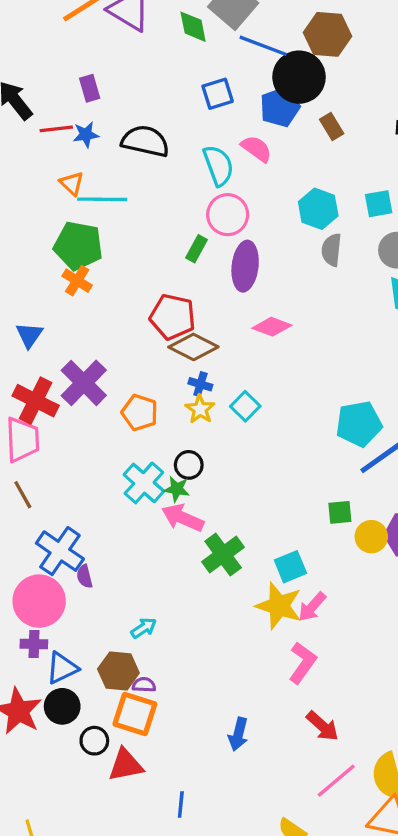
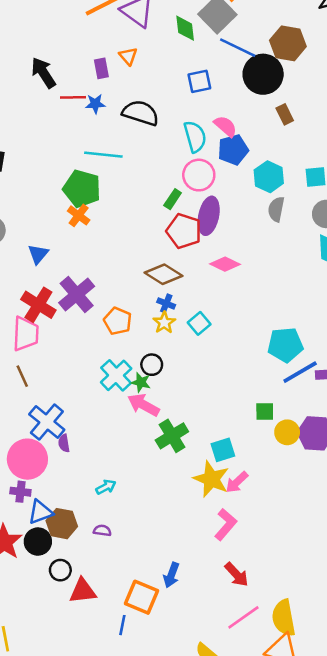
blue pentagon: (280, 107) -> (233, 150), moved
orange triangle: (72, 183) -> (128, 56), moved
red pentagon: (173, 317) -> (184, 231), moved
brown hexagon: (118, 671) -> (62, 524), moved
orange square: (135, 714) -> (141, 597), moved

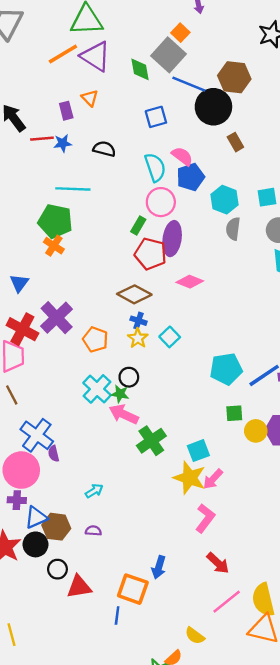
black semicircle: (141, 113) -> (104, 149), size x0.7
cyan pentagon: (285, 345) -> (226, 369), moved

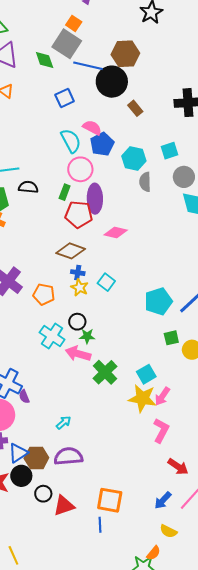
black semicircle: (104, 149) -> (28, 187), moved
green star: (120, 394) -> (87, 336), moved
purple semicircle: (93, 531) -> (68, 456), size x2.0
blue arrow: (159, 567) -> (163, 500), moved, turned 36

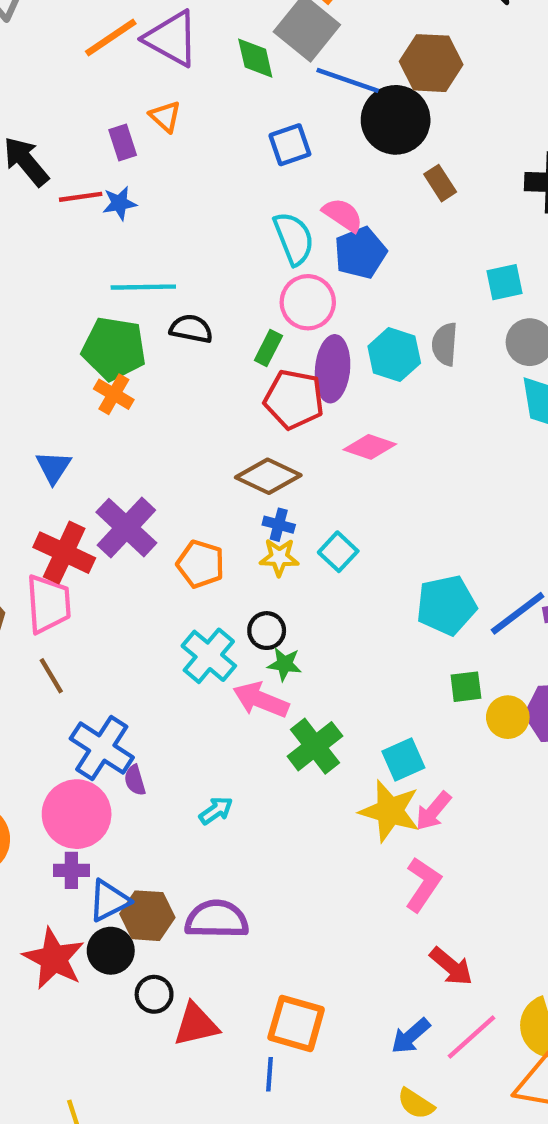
cyan hexagon: (134, 158) -> (394, 355), moved
yellow star: (80, 288) -> (279, 557), turned -30
cyan arrow: (64, 423) -> (216, 811), moved

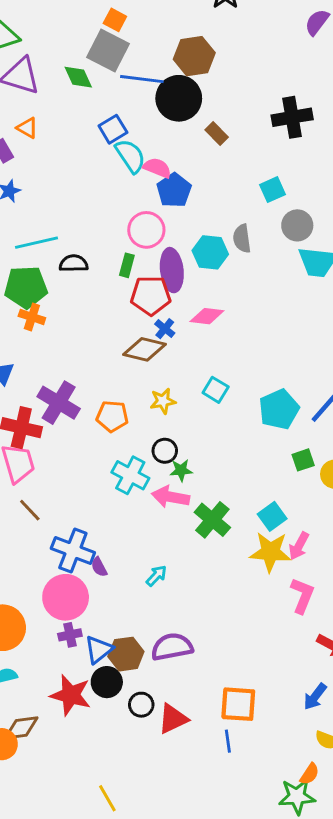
cyan semicircle: (294, 238) -> (130, 156), moved
blue cross: (279, 525) -> (165, 329), moved, turned 36
cyan square: (338, 552) -> (216, 390), moved

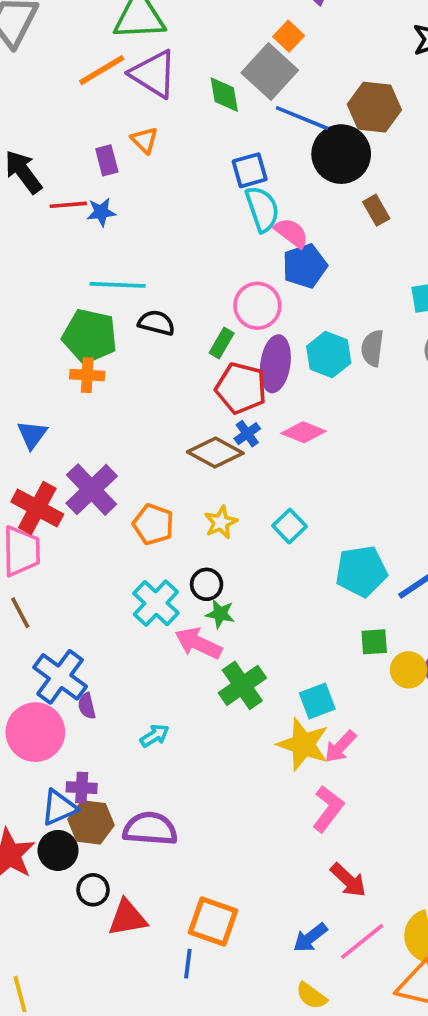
orange cross: (32, 317) -> (87, 375), turned -30
yellow star: (163, 401) -> (221, 522), turned -30
purple cross: (70, 635) -> (82, 788), moved

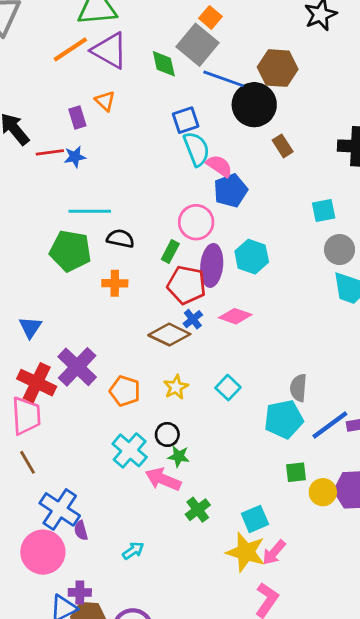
gray semicircle: (372, 348) -> (298, 388), moved
orange cross: (87, 375) -> (115, 283), moved
green cross: (242, 685) -> (198, 510), size x0.7

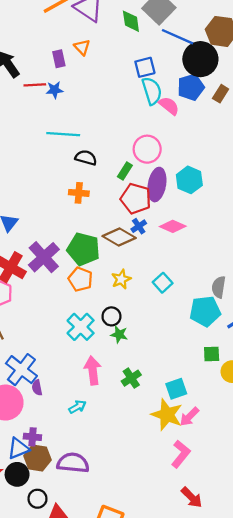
brown rectangle: (283, 146) -> (221, 94), turned 60
blue pentagon: (231, 191) -> (191, 87), moved
green pentagon: (70, 251) -> (83, 249), moved
pink arrow: (163, 479) -> (93, 370), moved, turned 56

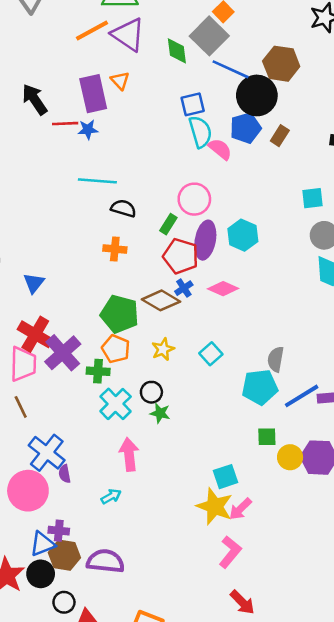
purple rectangle: (59, 59) -> (93, 94), size x1.8
purple cross: (44, 257) -> (63, 353), moved
green cross: (131, 378) -> (98, 371), moved, turned 36

